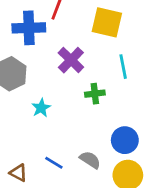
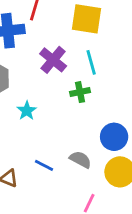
cyan line: (123, 67) -> (91, 62), moved

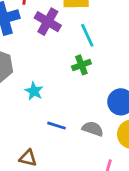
purple cross: (53, 60) -> (48, 22), moved
blue line: (44, 165) -> (57, 126), moved

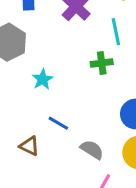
gray semicircle: (93, 129) -> (92, 150), moved
brown triangle: (28, 158) -> (29, 146), moved

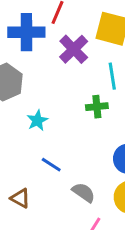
brown triangle: (29, 146) -> (20, 198), moved

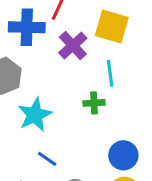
cyan star: (37, 120) -> (35, 115), size x1.6

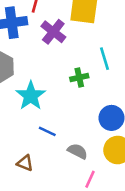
cyan line: (110, 73) -> (105, 59), moved

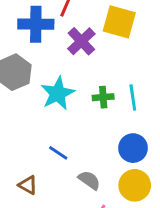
cyan line: (105, 59) -> (133, 98), moved
cyan star: (31, 96) -> (58, 93), moved

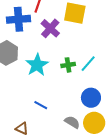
cyan line: (133, 98) -> (88, 64), turned 54
gray semicircle: (89, 180) -> (72, 122), moved

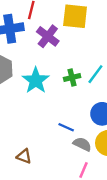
blue line: (41, 105) -> (66, 127), moved

